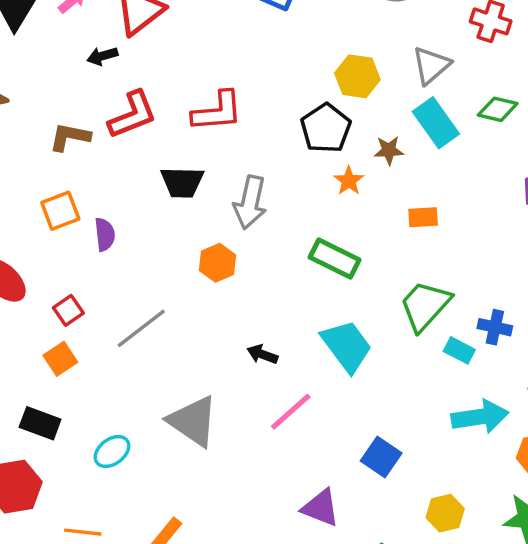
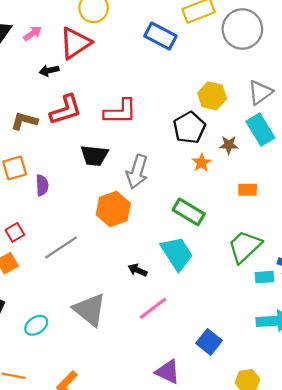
orange hexagon: (218, 263) -> (113, 209), size x1.4
cyan trapezoid: (347, 346) -> (177, 253), moved
cyan rectangle: (459, 350) -> (264, 277), turned -36

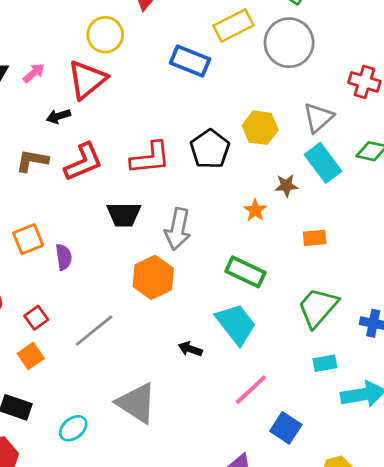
brown L-shape: (24, 121) -> (32, 161), moved
black pentagon: (189, 128) -> (210, 149), moved
cyan rectangle: (264, 277) -> (325, 363), moved
pink line: (153, 308) -> (251, 390), moved

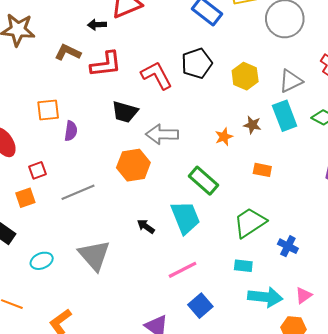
black pentagon: (210, 149) -> (197, 63), moved
red L-shape: (150, 158) -> (157, 75), turned -128
gray arrow: (178, 229) -> (162, 134), turned 64

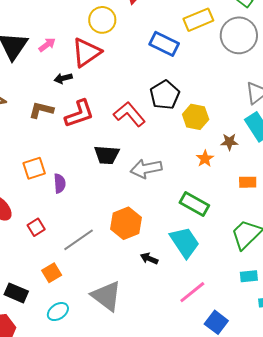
yellow hexagon: (245, 76) -> (196, 117), moved
orange hexagon: (133, 165) -> (126, 223), moved
orange square: (25, 198) -> (52, 273), moved

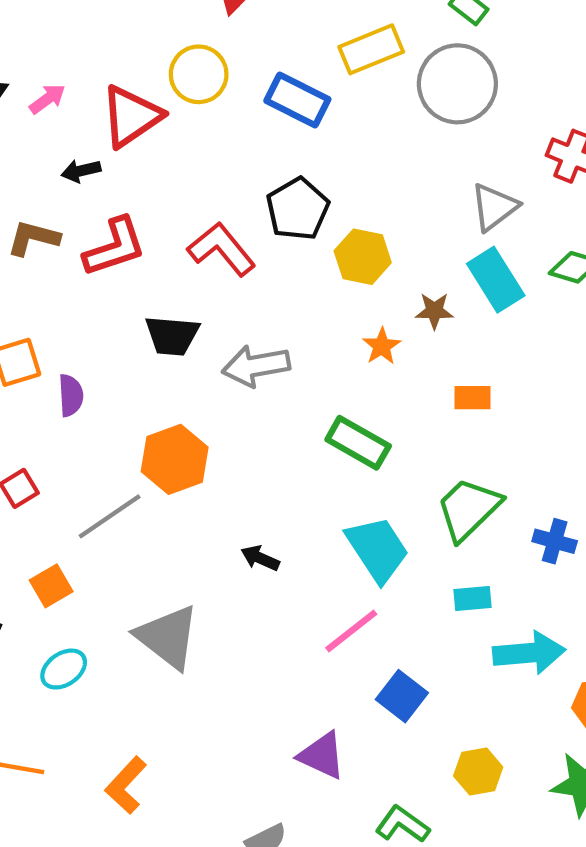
yellow circle: (102, 20) -> (199, 74), moved
orange hexagon: (126, 223) -> (175, 459), moved
cyan trapezoid: (185, 242) -> (377, 549), moved

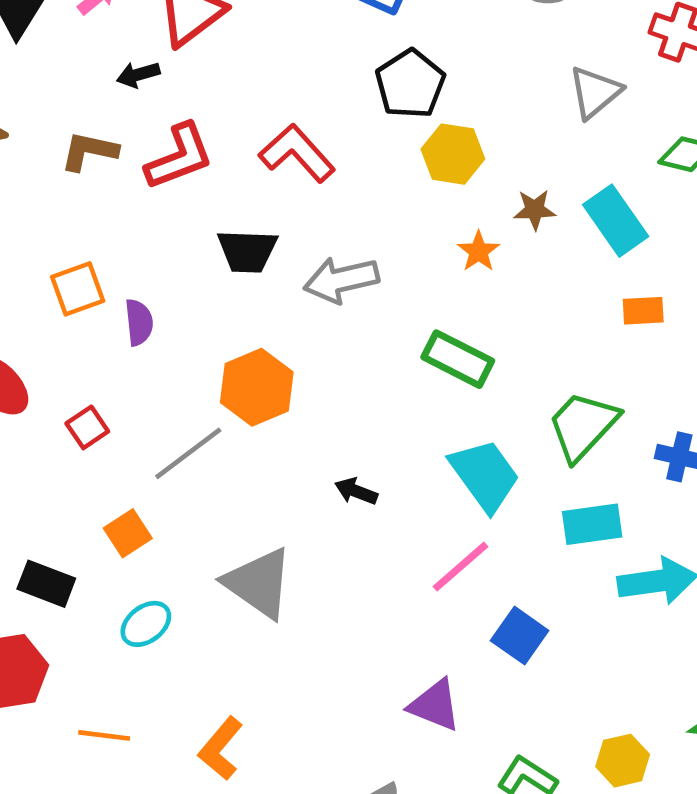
black pentagon: (298, 209) -> (410, 84), moved
cyan rectangle: (496, 280) -> (616, 221), moved
orange rectangle: (473, 398) -> (643, 311), moved
cyan rectangle: (472, 599) -> (592, 524), size x1.4
yellow hexagon: (478, 771) -> (623, 761), moved

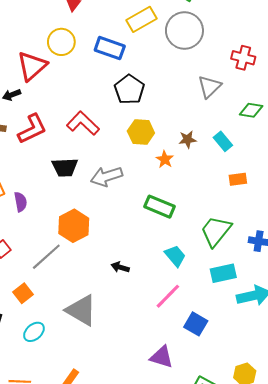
yellow hexagon: (453, 154) -> (141, 132), moved
cyan rectangle: (616, 221) -> (223, 141), size x0.7
cyan trapezoid: (485, 475) -> (175, 256), size x0.7

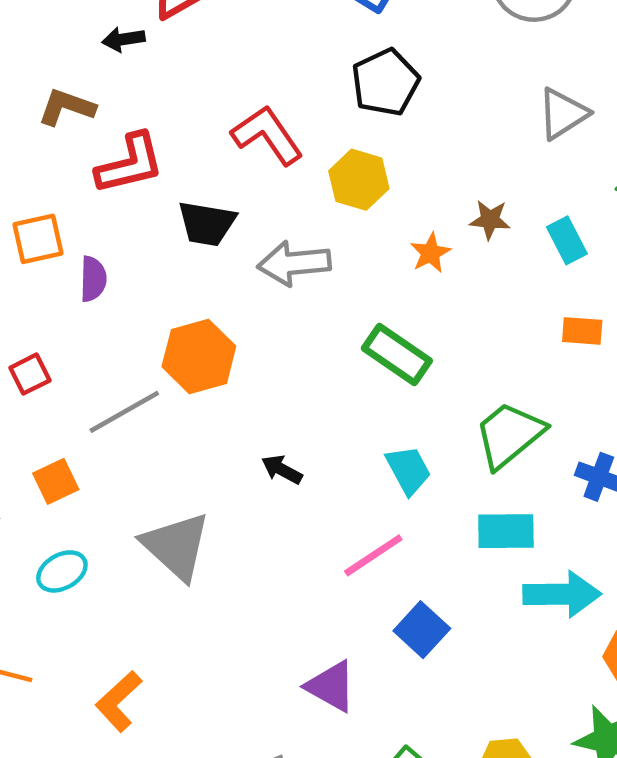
red L-shape: (32, 129) -> (130, 164), moved
yellow hexagon: (141, 132) -> (359, 180), moved

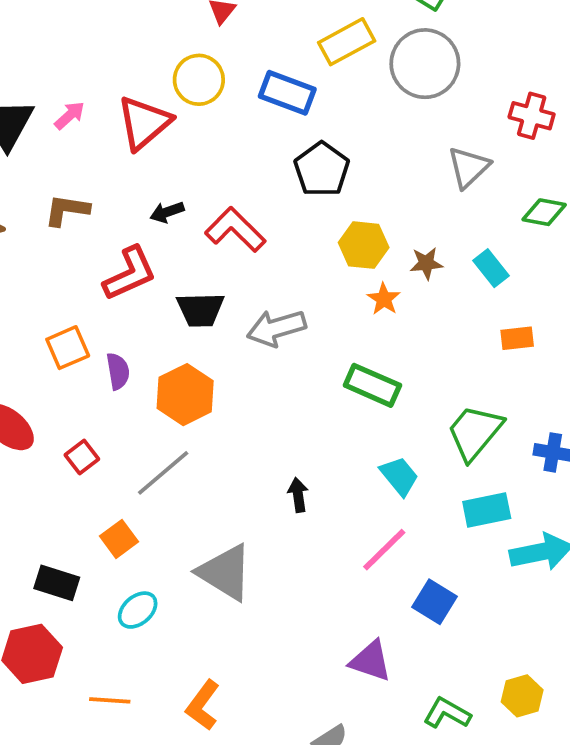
black arrow: (123, 39) -> (167, 212), moved
brown L-shape: (67, 107) -> (67, 210), moved
yellow hexagon: (359, 180) -> (364, 245), moved
orange hexagon: (199, 356) -> (185, 395), moved
black arrow: (282, 470) -> (298, 495), turned 64

